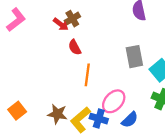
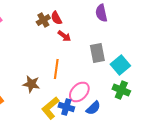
red arrow: (61, 24) -> (64, 36), moved
red semicircle: (75, 47) -> (56, 18), moved
brown star: (57, 114) -> (31, 84), moved

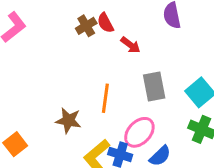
red arrow: (64, 36) -> (131, 45), moved
gray rectangle: (97, 53) -> (154, 86), moved

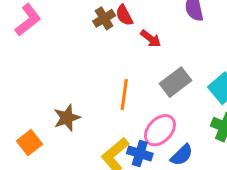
gray rectangle: (154, 86) -> (176, 82), turned 64
brown star: (68, 120) -> (67, 118), moved, turned -30

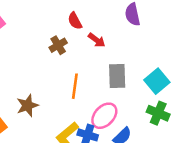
brown cross: (104, 18) -> (58, 45), moved
gray rectangle: (176, 82) -> (117, 76), turned -55

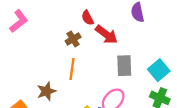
red arrow: (97, 40) -> (106, 35), size x1.5
orange line: (75, 86) -> (72, 69), moved

